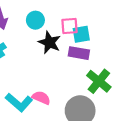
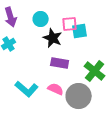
purple rectangle: (79, 53) -> (60, 63), moved
pink semicircle: (41, 98) -> (56, 89), moved

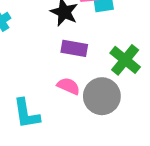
cyan L-shape: (27, 89) -> (26, 114), moved, turned 40

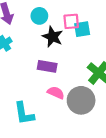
purple rectangle: (74, 48) -> (47, 66), moved

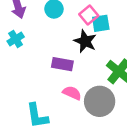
pink square: (71, 21) -> (89, 15), turned -35
black star: (53, 37) -> (85, 41), moved

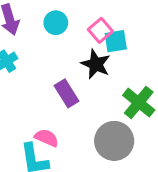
purple rectangle: (62, 64) -> (67, 93), turned 48
pink semicircle: (72, 93) -> (47, 138), moved

